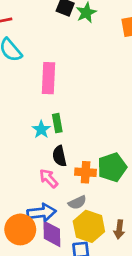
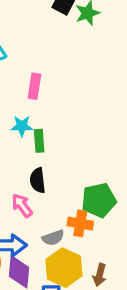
pink rectangle: (48, 78) -> (34, 86), size x0.7
cyan star: (41, 129) -> (22, 126), moved, turned 30
orange cross: (86, 172) -> (80, 223), moved

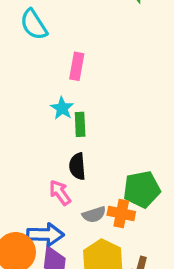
cyan star: (22, 126) -> (62, 108), turned 30
gray semicircle: (53, 238) -> (94, 215), moved

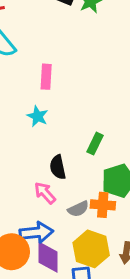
green rectangle: (80, 124) -> (95, 144), moved, turned 35

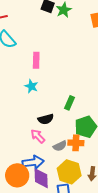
black semicircle: (58, 167) -> (46, 119), turned -91

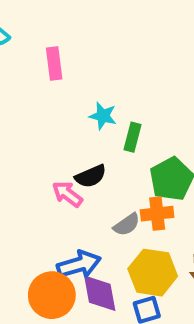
cyan star: (31, 86) -> (103, 116), moved
pink arrow: (38, 136) -> (67, 194), moved

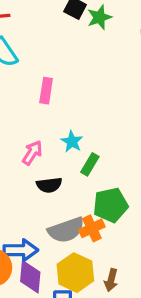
pink arrow: (67, 194) -> (32, 153), moved, turned 70
orange cross: (157, 214) -> (92, 228), turned -35
gray semicircle: (127, 225) -> (66, 230), size x1.6

